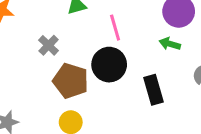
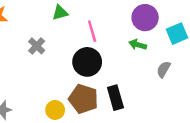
brown pentagon: (71, 81) -> (83, 99), moved
black rectangle: (154, 90) -> (115, 98), moved

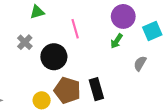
green triangle: (60, 13) -> (37, 12), moved
green arrow: (138, 45) -> (117, 41), turned -72
black circle: (87, 62) -> (54, 57), moved

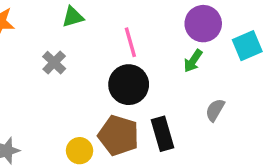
black circle: (54, 57) -> (129, 85), moved
gray semicircle: (140, 63) -> (215, 110), moved

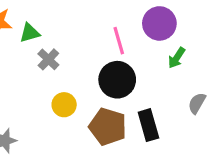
green triangle: (73, 17) -> (30, 33), moved
purple circle: (203, 24) -> (159, 23), moved
yellow circle: (80, 151) -> (64, 105), moved

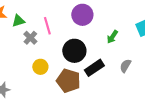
purple circle: (159, 23) -> (82, 15), moved
pink line: (119, 41) -> (47, 26), moved
black rectangle: (148, 125) -> (94, 68), moved, turned 72

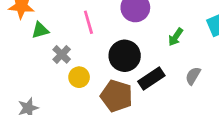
green triangle: (18, 21) -> (40, 30), moved
gray cross: (30, 38) -> (62, 54), moved

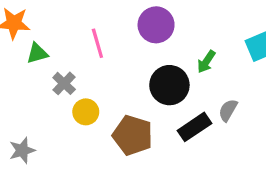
black circle: (125, 56) -> (169, 85), moved
black rectangle: (151, 79) -> (195, 127), moved

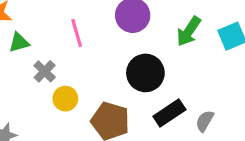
green arrow: (206, 62) -> (189, 31), moved, size x1.4
gray semicircle: (228, 110) -> (205, 121), moved

